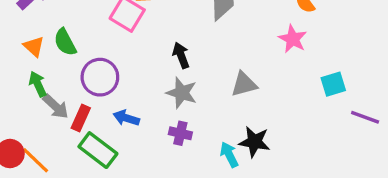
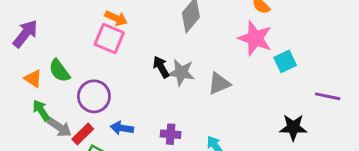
pink star: (293, 39) -> (255, 38), size x1.4
cyan square: (333, 84) -> (285, 61), moved
gray star: (182, 93) -> (181, 72), moved
red rectangle: (81, 118) -> (83, 134), turned 30
black star: (254, 142) -> (293, 127), moved

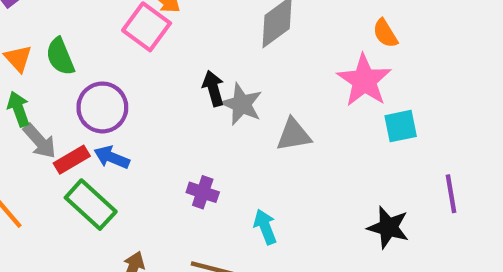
purple line: (328, 96) -> (451, 194), turned 55
blue arrow: (122, 128) -> (112, 157), moved

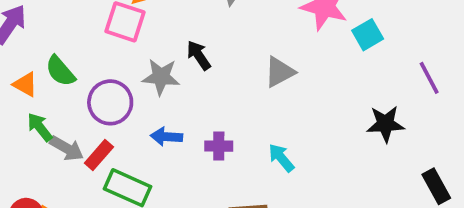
gray star: (242, 104) -> (161, 77), moved
blue arrow: (112, 157) -> (166, 137), moved

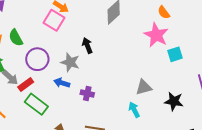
gray triangle: (280, 72) -> (144, 87), moved
gray star: (161, 77) -> (70, 62), moved
cyan arrow: (281, 158) -> (134, 110), moved

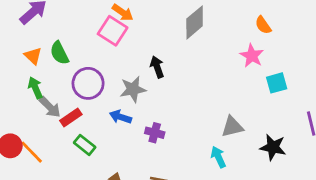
pink star: (156, 35) -> (252, 56), size x0.7
gray star: (70, 62) -> (133, 89), turned -30
green rectangle: (36, 104) -> (85, 145), size x0.7

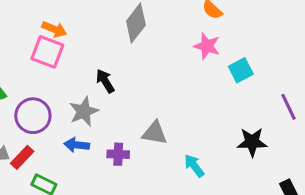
gray triangle: (232, 127) -> (155, 133), moved, turned 35

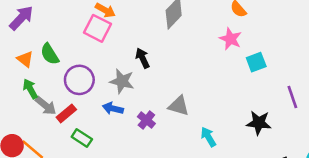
gray star: (84, 111) -> (122, 81), turned 30
purple cross: (118, 154) -> (146, 120), turned 30

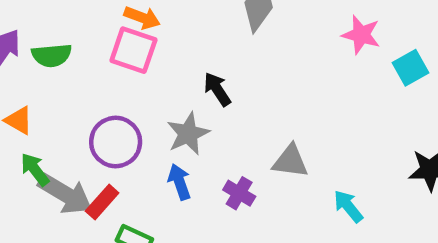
green semicircle: (50, 54) -> (52, 55), moved, turned -55
gray star: (122, 81) -> (188, 134), turned -30
gray arrow: (46, 106) -> (65, 194), size x1.4
blue arrow: (113, 108) -> (179, 182), turned 66

